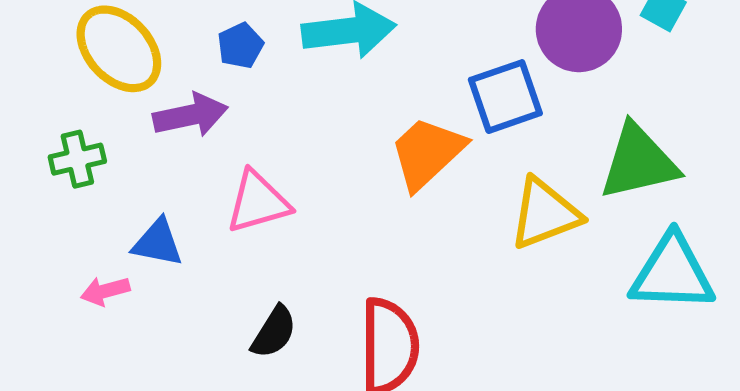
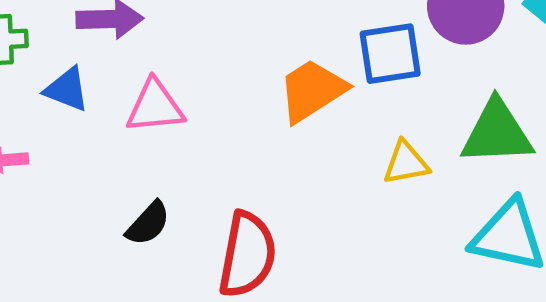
yellow triangle: (545, 214) -> (406, 163), size x0.7
blue triangle: (158, 243) -> (67, 89), moved

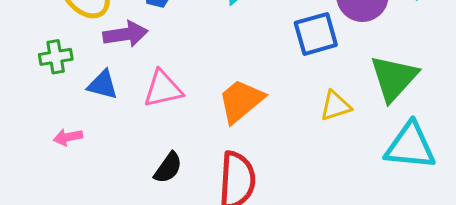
orange trapezoid: (312, 91) -> (241, 101), moved
green triangle: (497, 133) -> (394, 78), turned -38

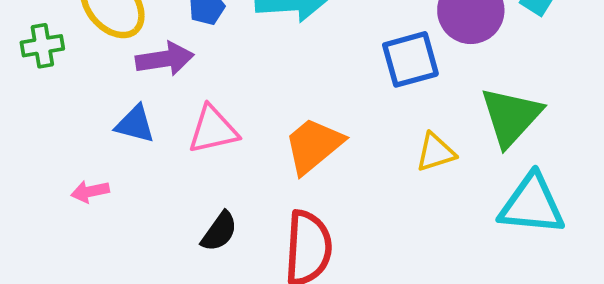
green cross: (56, 57) -> (42, 46), moved

